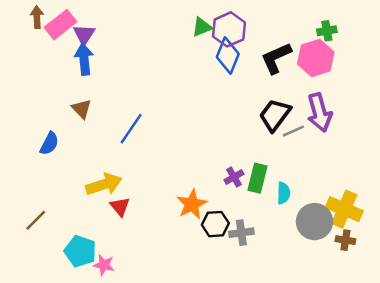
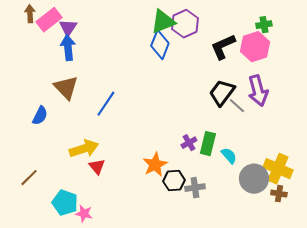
green triangle: (202, 27) -> (163, 22), size x1.5
blue diamond: (228, 56) -> (160, 45), moved
brown triangle: (82, 109) -> (66, 88), size x1.5
gray line: (293, 131) -> (237, 106), turned 66
cyan semicircle: (284, 193) -> (229, 156), turned -42

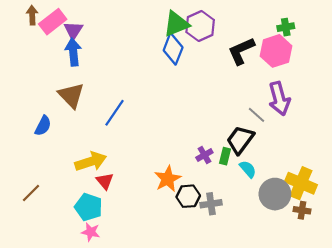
black trapezoid: (222, 93) -> (240, 140), moved
green rectangle: (208, 144) -> (225, 156), size x0.7
cyan pentagon: (65, 203) -> (88, 207), moved

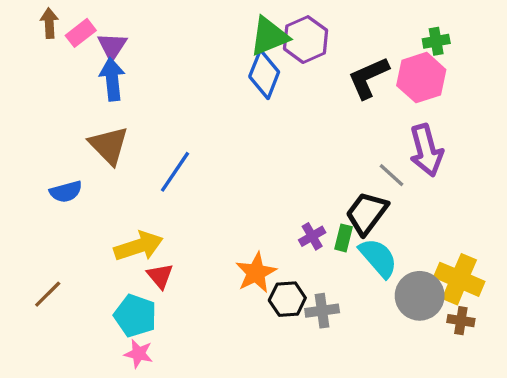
pink rectangle: (53, 22) -> (81, 33), size x0.7
blue semicircle: (43, 126) -> (66, 192), turned 48
cyan semicircle: (248, 169) -> (378, 258), size x1.5

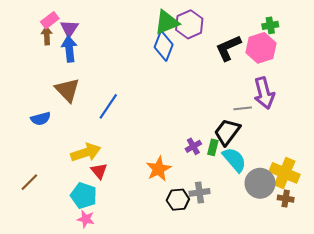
brown arrow: (49, 23) -> (47, 36), moved
gray line: (392, 175) -> (243, 108), turned -48
black hexagon: (287, 299) -> (178, 200), moved

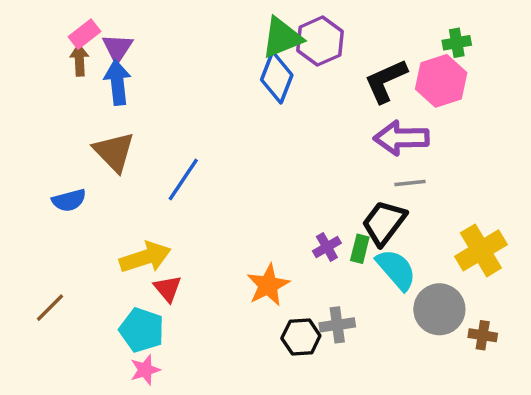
purple arrow: (264, 93) -> (401, 138), moved, turned 104
yellow cross: (285, 173) -> (481, 250), moved, turned 36
pink star: (86, 219) -> (145, 370), turned -30

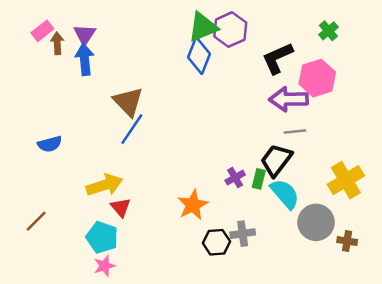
pink rectangle: (85, 34) -> (42, 31), moved
green cross: (457, 43) -> (328, 31), turned -30
pink hexagon: (441, 81) -> (317, 78), moved
brown triangle: (114, 152) -> (128, 102), moved

